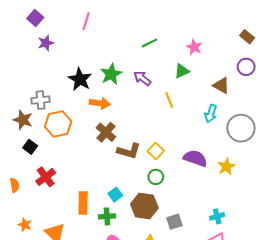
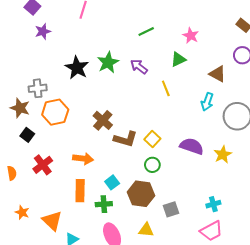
orange arrow: (100, 103) -> (83, 159), moved

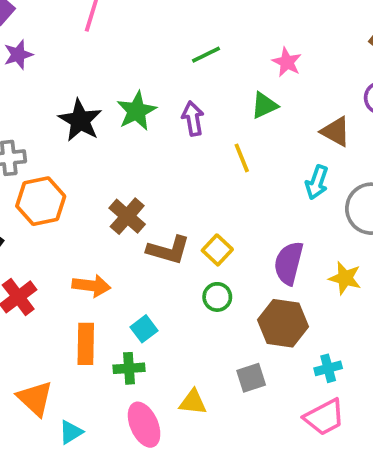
purple arrow: (139, 67) -> (193, 118), turned 42
purple semicircle: (192, 146) -> (289, 263), turned -95
yellow star: (223, 154) -> (345, 278), turned -30
brown hexagon: (141, 194) -> (283, 323), moved
yellow triangle: (146, 230) -> (193, 402), moved

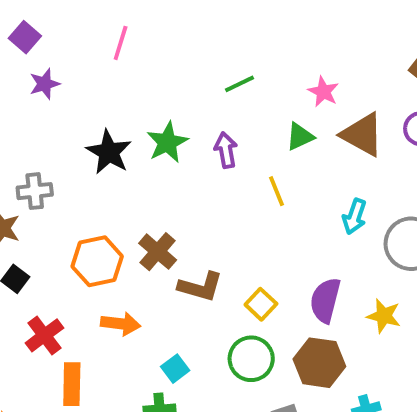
brown triangle: (336, 132) -> (362, 135), moved, size x1.4
orange hexagon: (41, 201) -> (97, 261), moved
yellow square: (217, 250) -> (261, 304), moved
green circle: (217, 297) -> (251, 359), moved, size x1.5
orange rectangle: (86, 344) -> (72, 384), moved

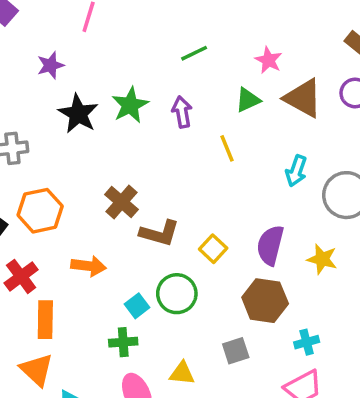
purple star: (44, 84) -> (51, 65), moved
orange hexagon: (97, 261) -> (40, 211), moved
green circle: (251, 359) -> (177, 294), moved

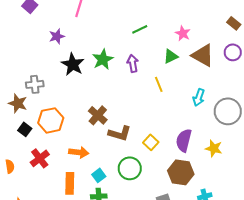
cyan square: (137, 306) -> (99, 175), moved
orange rectangle: (45, 320) -> (70, 183), moved

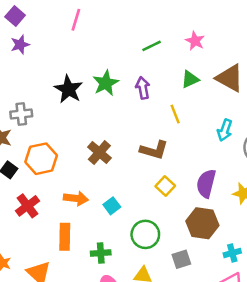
pink star: (183, 33) -> (195, 41), moved
purple star: (57, 36) -> (20, 45), moved
brown L-shape: (120, 133) -> (154, 150), moved
green circle: (130, 168) -> (145, 234), moved
cyan square: (99, 175) -> (112, 206), moved

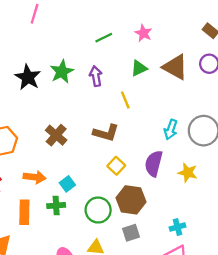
cyan arrow: (225, 130) -> (171, 129), moved
brown hexagon: (202, 223) -> (131, 200), moved
green cross: (101, 253) -> (56, 205), moved

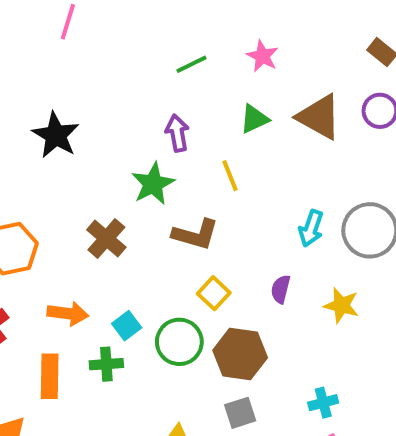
green star: (62, 72) -> (153, 184), moved
purple semicircle: (154, 164) -> (281, 289), size x0.6
green circle: (98, 210) -> (179, 342), moved

